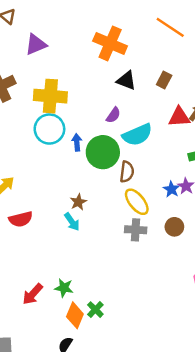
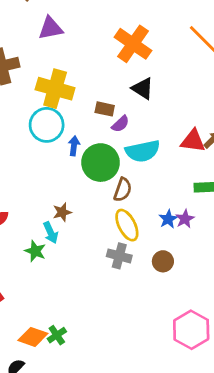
brown rectangle: (164, 80) -> (105, 109), moved, turned 63
green star: (64, 288) -> (35, 251), moved
orange diamond: (75, 315) -> (33, 337), turned 75

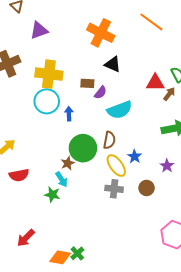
red triangle: (193, 141) -> (155, 83), moved
green circle: (101, 163) -> (83, 148), moved
blue star: (168, 219) -> (135, 157), moved
purple star: (185, 219) -> (167, 166), moved

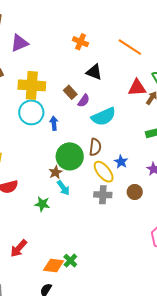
orange line: (151, 22) -> (130, 47), moved
orange cross: (101, 33) -> (81, 42), size x0.6
brown rectangle: (87, 83) -> (70, 92), turned 48
cyan arrow: (62, 179) -> (63, 188), moved

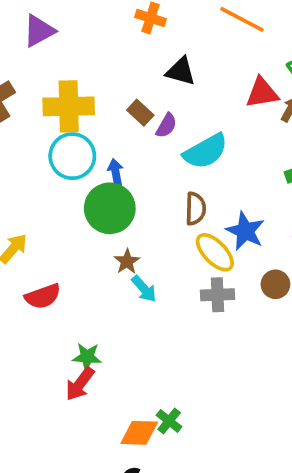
green circle: (70, 156) -> (110, 208), moved
blue star: (121, 162) -> (245, 231), size x1.5
green star: (42, 204) -> (87, 357), moved
red arrow: (19, 248) -> (80, 384), moved

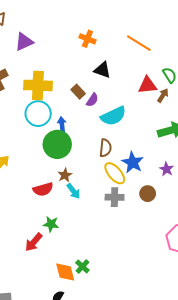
red semicircle: (43, 296) -> (43, 189), moved
green star: (87, 357) -> (51, 224), moved
orange diamond: (139, 433) -> (65, 272), turned 70

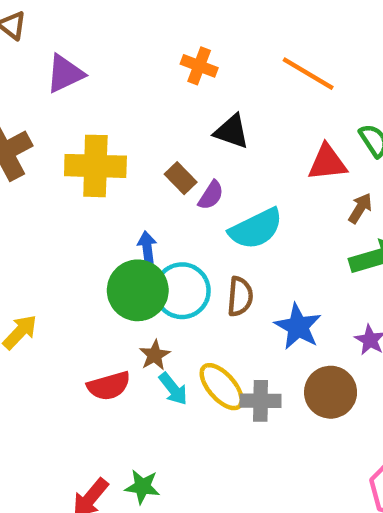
brown arrow: (163, 95) -> (360, 208), moved
cyan circle: (38, 114) -> (182, 291), moved
yellow ellipse: (115, 173) -> (222, 387), moved
brown circle: (148, 194) -> (331, 392), size x1.5
green star: (51, 224) -> (142, 487), moved

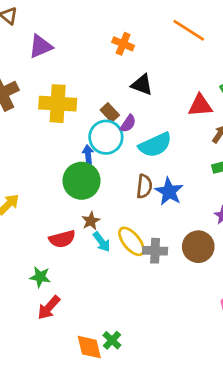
orange line: (308, 74) -> (189, 30), moved
cyan circle: (182, 291) -> (106, 137), moved
blue star: (298, 327) -> (169, 192), moved
green star: (142, 487) -> (40, 277), moved

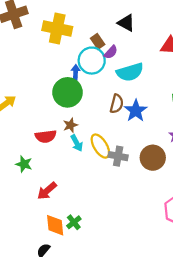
red arrow: (49, 308) -> (47, 191), moved

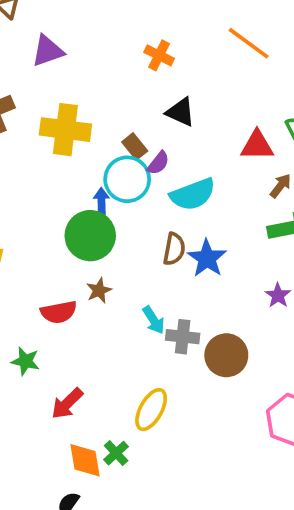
cyan arrow: (77, 143) -> (154, 320), moved
yellow ellipse: (100, 146) -> (151, 410), moved, turned 65
brown circle: (153, 158) -> (226, 355), moved

